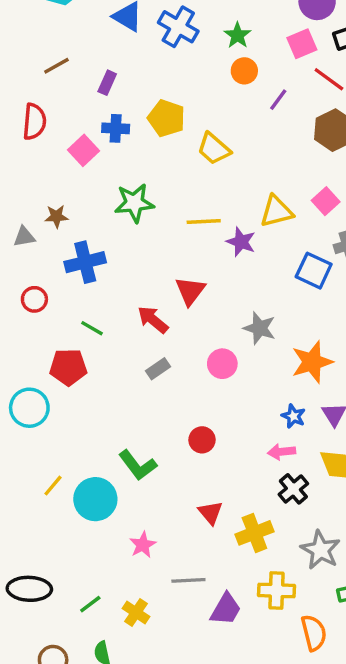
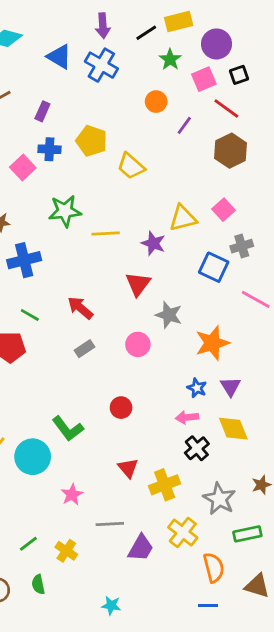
green star: (238, 35) -> (170, 59), moved
yellow line: (204, 222) -> (106, 233), moved
red triangle: (190, 291) -> (138, 284), moved
yellow cross: (276, 591) -> (183, 532), turned 36

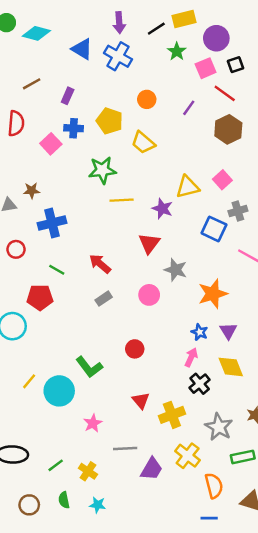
orange circle: (156, 102) -> (147, 99), moved
green star: (65, 211) -> (102, 170), moved
pink arrow: (187, 417) -> (191, 357), turned 120
cyan star: (111, 605) -> (98, 505), moved

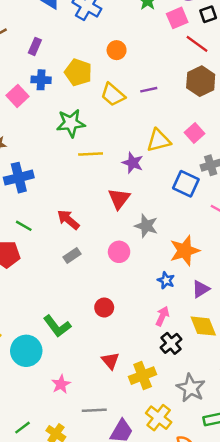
purple line: (189, 108) -> (149, 90), moved, turned 42
purple triangle: (228, 331) -> (201, 289), turned 30
blue star: (200, 332) -> (166, 280), moved

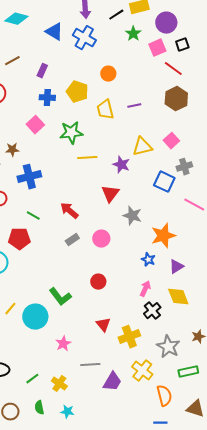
yellow trapezoid: (113, 95) -> (105, 110), turned 35
pink square: (18, 96) -> (35, 125), moved
pink circle: (119, 252) -> (101, 239), moved

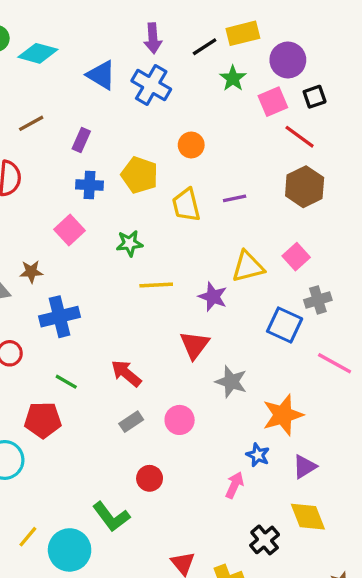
green star: (71, 133) -> (130, 243), size x0.7
red circle: (98, 282) -> (150, 478), moved
pink arrow: (145, 289) -> (235, 485), moved

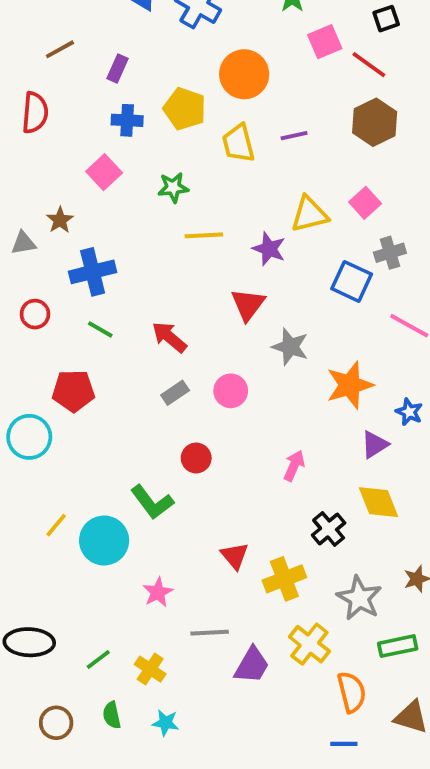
pink square: (273, 102) -> (325, 42), moved
orange circle: (191, 145) -> (244, 74), size x1.6
brown star: (31, 272) -> (60, 220), turned -30
green line: (66, 382) -> (100, 329), moved
blue star: (258, 455) -> (409, 412), moved

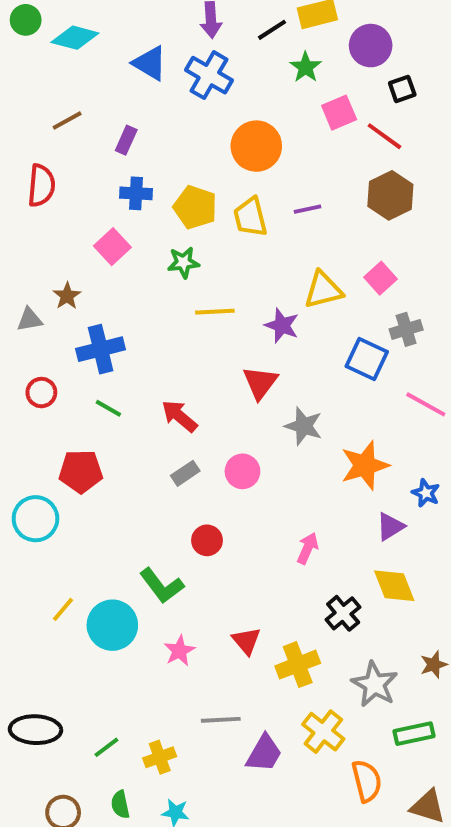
yellow pentagon: (185, 109) -> (195, 207), moved
pink star: (158, 592) -> (179, 651), moved
yellow cross: (150, 669) -> (160, 757), turned 36

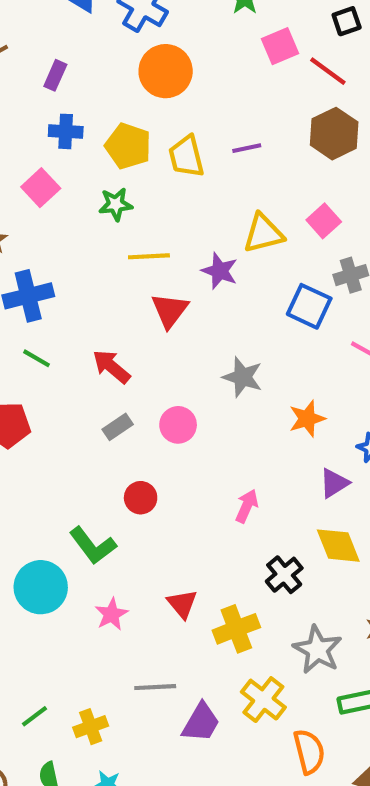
orange circle: (256, 146) -> (166, 71), moved
red triangle: (260, 383) -> (170, 310), moved
orange star: (365, 465) -> (307, 419), size x0.7

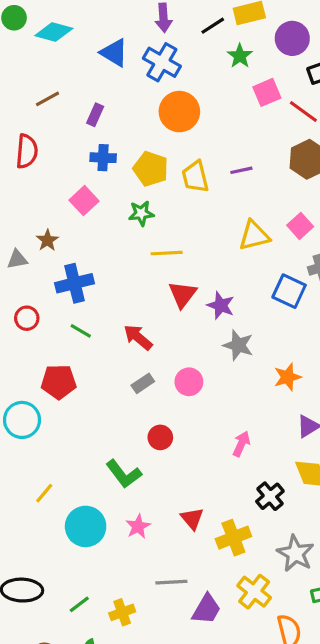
purple star: (220, 271) -> (221, 305), moved
cyan circle: (41, 587) -> (86, 526), moved

